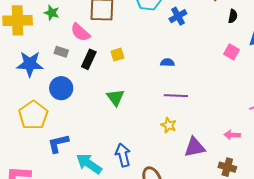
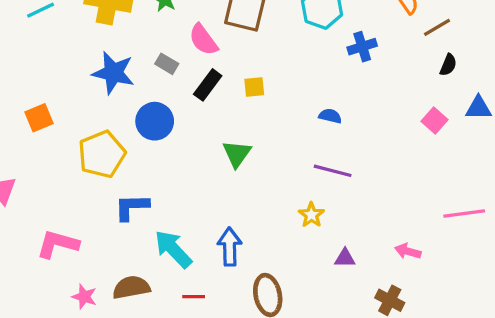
purple triangle: (195, 147) -> (345, 258), size x0.6

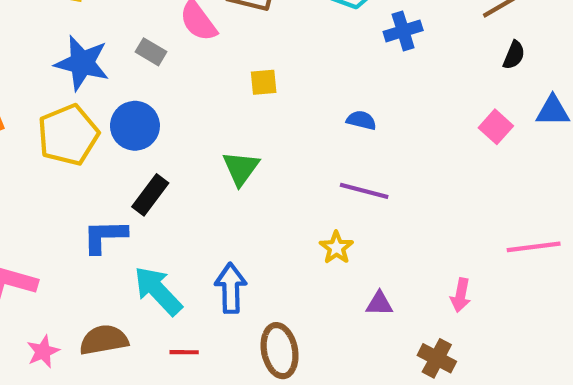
black rectangle: (208, 85) -> (150, 195), moved
yellow pentagon: (102, 154) -> (68, 135), moved
pink arrow: (408, 251) -> (461, 295), turned -95
pink star: (84, 297) -> (43, 352), turned 30

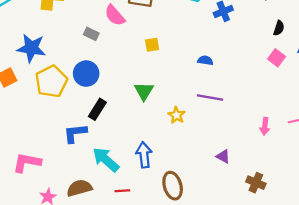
black semicircle: (514, 55) -> (279, 28), moved
blue star: (82, 63) -> (31, 48), moved
yellow star: (336, 248) -> (177, 115), moved
pink arrow: (461, 295) -> (265, 126), moved
purple triangle: (379, 304) -> (223, 156), turned 32

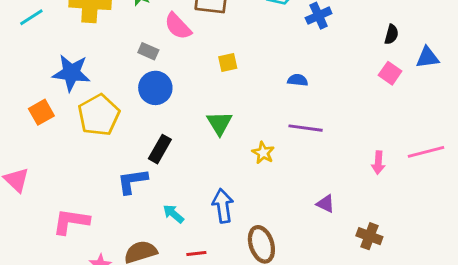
blue circle: (86, 74) -> (155, 88), moved
cyan arrow: (106, 160) -> (173, 214), size x0.6

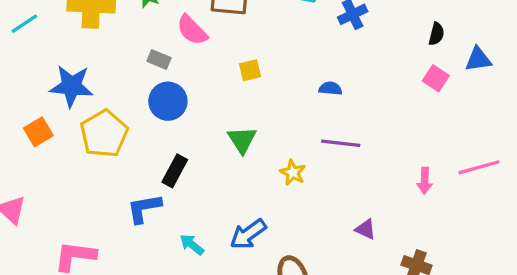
blue arrow: (223, 206) -> (248, 234), turned -116

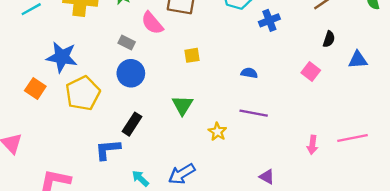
pink square: (436, 78) -> (311, 72), moved
orange square: (38, 132) -> (35, 88), turned -30

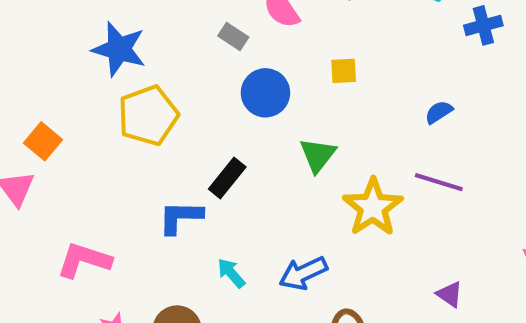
blue circle: (131, 73) -> (265, 93), moved
blue semicircle: (249, 73) -> (439, 112), turned -49
orange square: (35, 88) -> (43, 141), moved
yellow star: (217, 132) -> (373, 207), size x1.8

